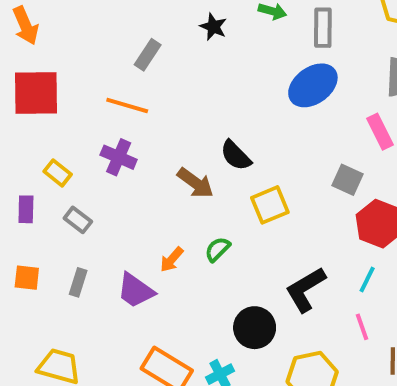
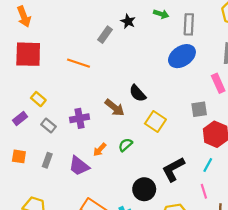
gray rectangle: (148, 55) -> (105, 35), moved
purple cross: (119, 157) -> (79, 118), moved, turned -36
gray square: (348, 180) -> (199, 109), turned -35
yellow square: (270, 205) -> (155, 121), turned -36
purple rectangle: (26, 209) -> (20, 118), turned 48

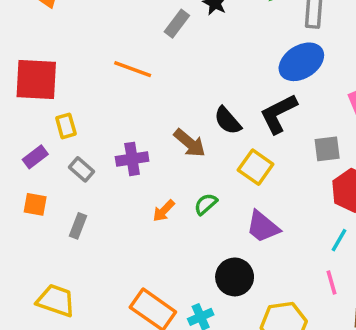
red square: (28, 54) -> (36, 79), moved
yellow rectangle: (38, 99) -> (66, 126), turned 32
orange square: (19, 156) -> (35, 204), moved
purple trapezoid: (79, 166) -> (263, 227), moved
black L-shape: (173, 169) -> (278, 114), moved

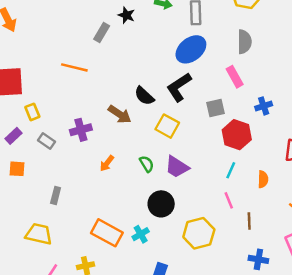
green semicircle: (206, 204) -> (147, 164), moved, turned 105
gray rectangle: (78, 226) -> (56, 196), moved

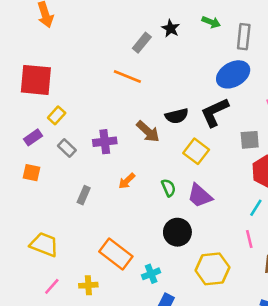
orange line: (74, 67) -> (127, 76), moved
black semicircle: (144, 96) -> (177, 116), turned -65
yellow rectangle: (32, 112) -> (57, 115), turned 56
gray rectangle: (56, 196) -> (84, 195), moved
cyan cross: (141, 234) -> (151, 274), moved

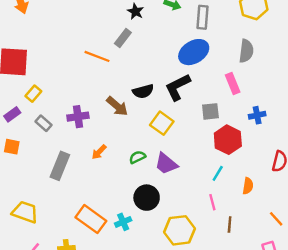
gray rectangle: (142, 43) -> (123, 38), moved
green semicircle: (169, 188) -> (137, 157), turned -91
gray rectangle: (84, 195) -> (60, 166), size x1.6
cyan cross: (151, 274) -> (123, 222), moved

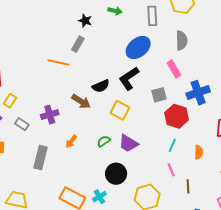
gray rectangle: (203, 17) -> (152, 16), moved
blue cross: (257, 115) -> (198, 93), size x1.6

